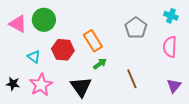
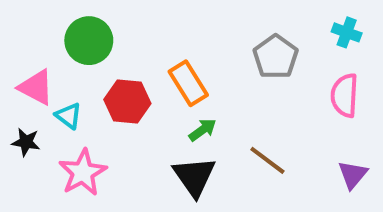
pink triangle: (18, 24) -> (36, 87), moved
brown line: (132, 79) -> (267, 160), turned -30
black star: (13, 84) -> (26, 142), moved
black triangle: (81, 87) -> (194, 177), moved

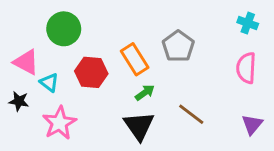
gray pentagon: (276, 57) -> (178, 46), moved

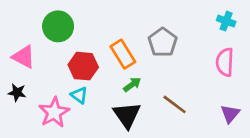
cyan triangle: (49, 82) -> (79, 95), moved

